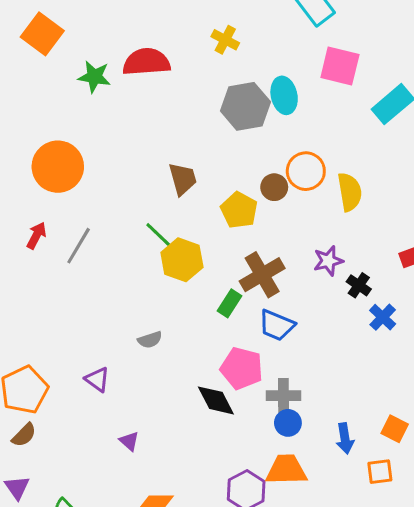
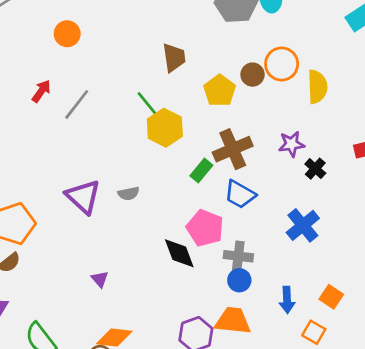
orange circle: (58, 167) -> (67, 34), size x0.6
blue cross: (383, 317) -> (303, 225), moved, size x1.4
purple triangle: (97, 379) -> (83, 197), moved, size x1.6
orange square: (380, 472) -> (314, 332), turned 30

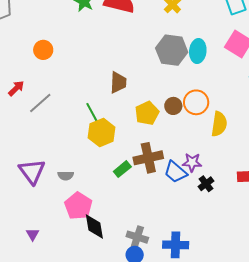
blue trapezoid: (240, 194) -> (175, 172), moved
blue cross: (303, 225) -> (176, 245), moved, turned 30
pink pentagon: (205, 228) -> (78, 206), moved

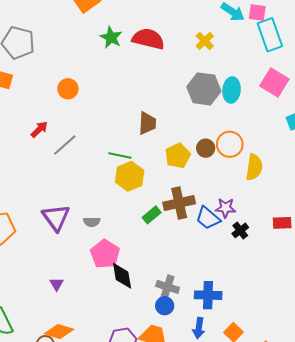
green line: (92, 113) -> (120, 156), turned -50

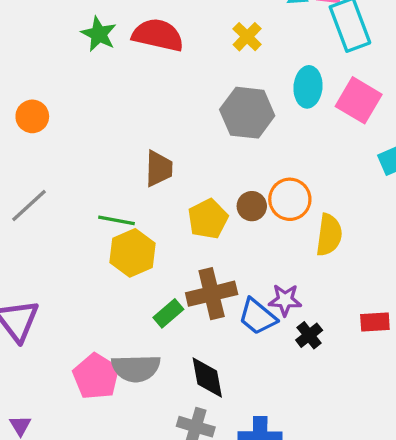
cyan ellipse: (232, 90) -> (308, 87), moved
gray semicircle: (92, 222) -> (136, 368), moved, size x1.8
black diamond: (122, 276) -> (207, 378), moved

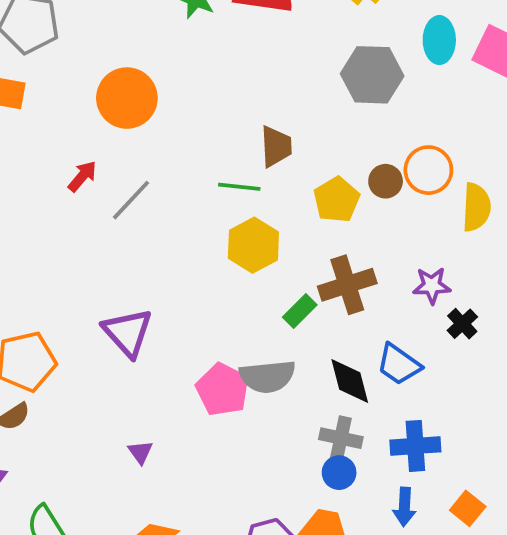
orange circle: (32, 116) -> (127, 98), size x1.6
green line: (117, 220) -> (239, 187), moved
blue trapezoid: (257, 317) -> (399, 364), moved

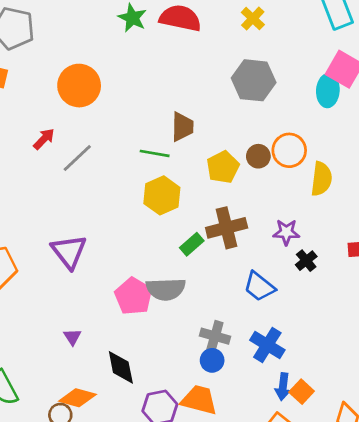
cyan ellipse: (439, 40) -> (328, 91), moved
black diamond: (350, 381) -> (121, 367), moved
blue cross: (415, 446) -> (267, 345), turned 32
blue arrow: (404, 507) -> (283, 387), moved

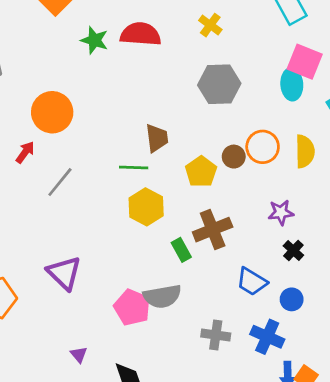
red arrow: (44, 139) -> (25, 152), moved
yellow semicircle: (321, 179) -> (305, 151), moved
purple star: (286, 232) -> (281, 212), moved
green rectangle: (192, 244) -> (181, 250), turned -70
blue circle: (212, 360) -> (292, 299), moved

